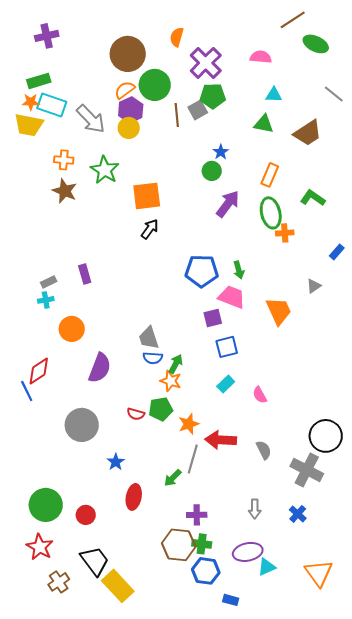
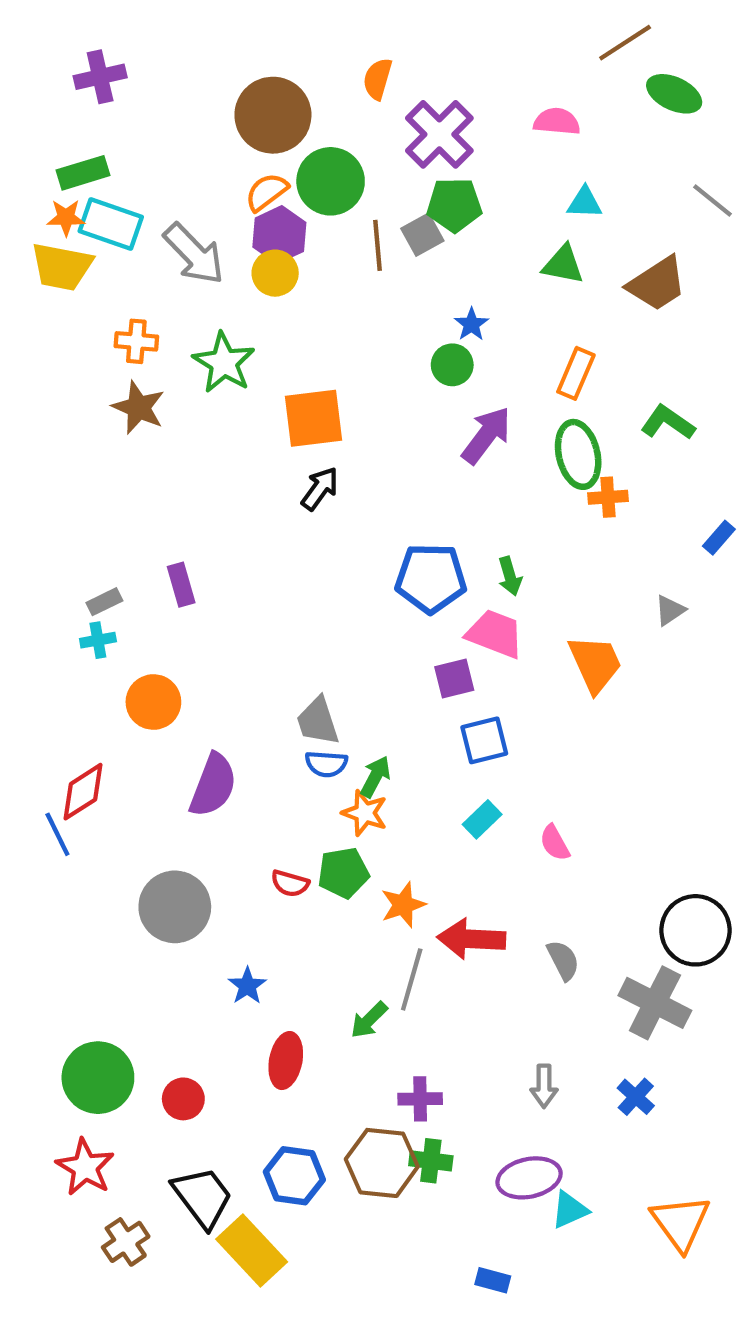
blue hexagon: (206, 571) -> (294, 1176), moved

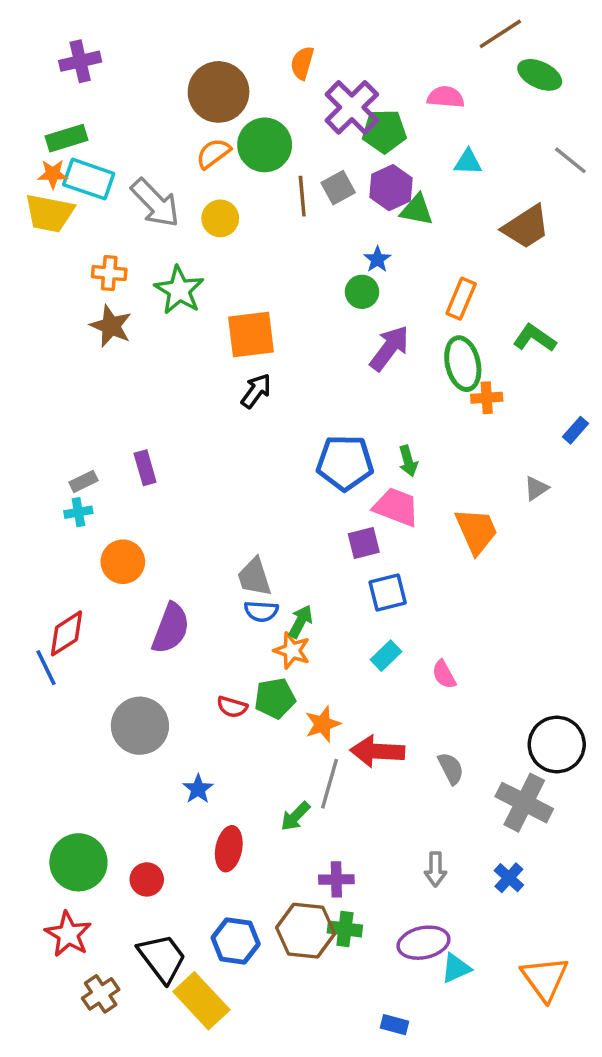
green pentagon: (454, 205) -> (384, 131), moved
purple hexagon: (279, 235) -> (391, 188), moved
green triangle: (563, 265) -> (417, 210), moved

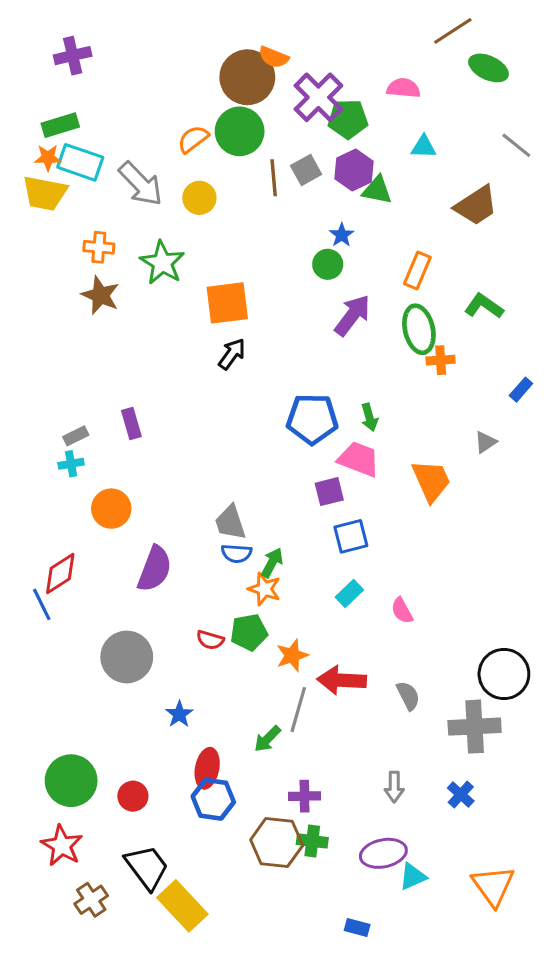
orange semicircle: (302, 63) -> (274, 57), turned -84
brown circle: (219, 92) -> (247, 77), moved
gray cross: (524, 803) -> (475, 727), turned -30
blue hexagon: (236, 941) -> (213, 799), moved

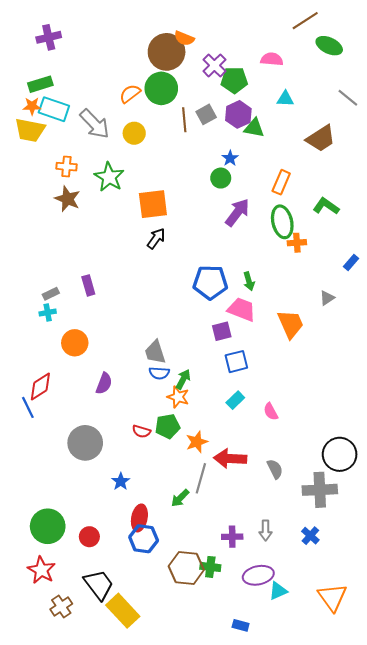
purple cross: (318, 97) -> (214, 65), size x0.7
purple semicircle: (155, 569) -> (104, 383), size x0.7
purple cross: (305, 796) -> (232, 537), moved

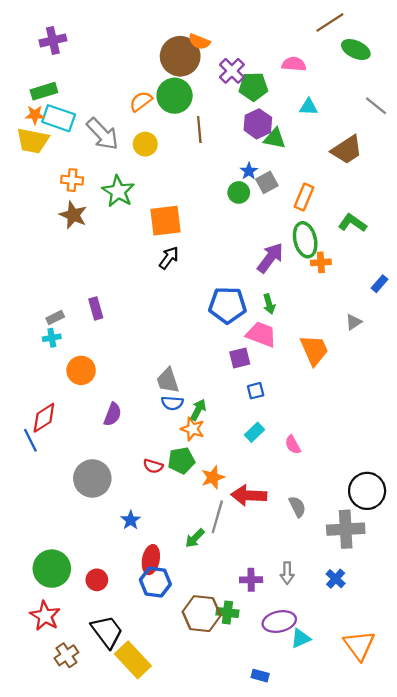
gray square: (206, 114) -> (267, 182), moved
purple arrow: (237, 212) -> (270, 258), moved
blue square: (236, 362) -> (256, 391), size x0.7

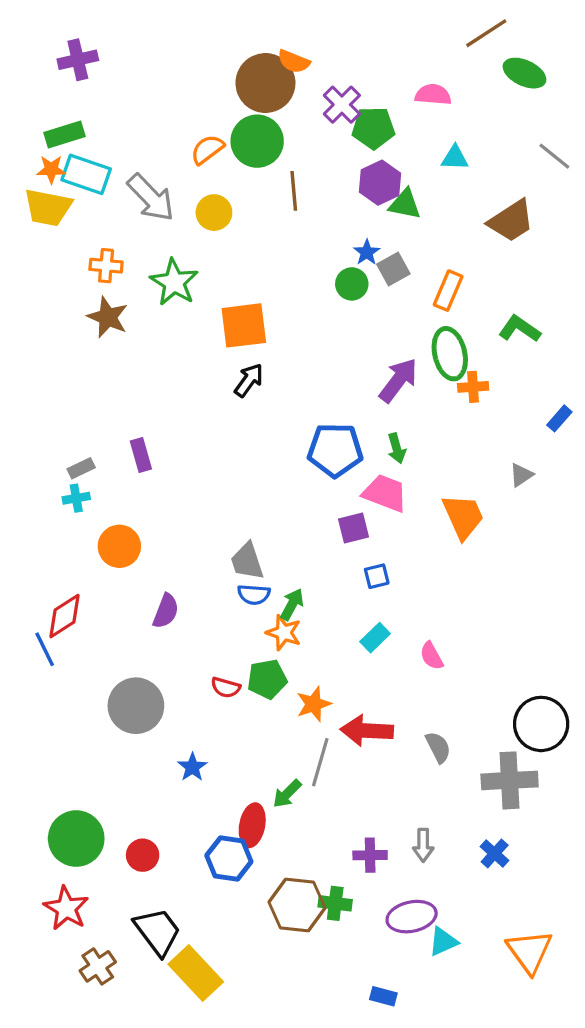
red ellipse: (151, 560) -> (252, 825), moved

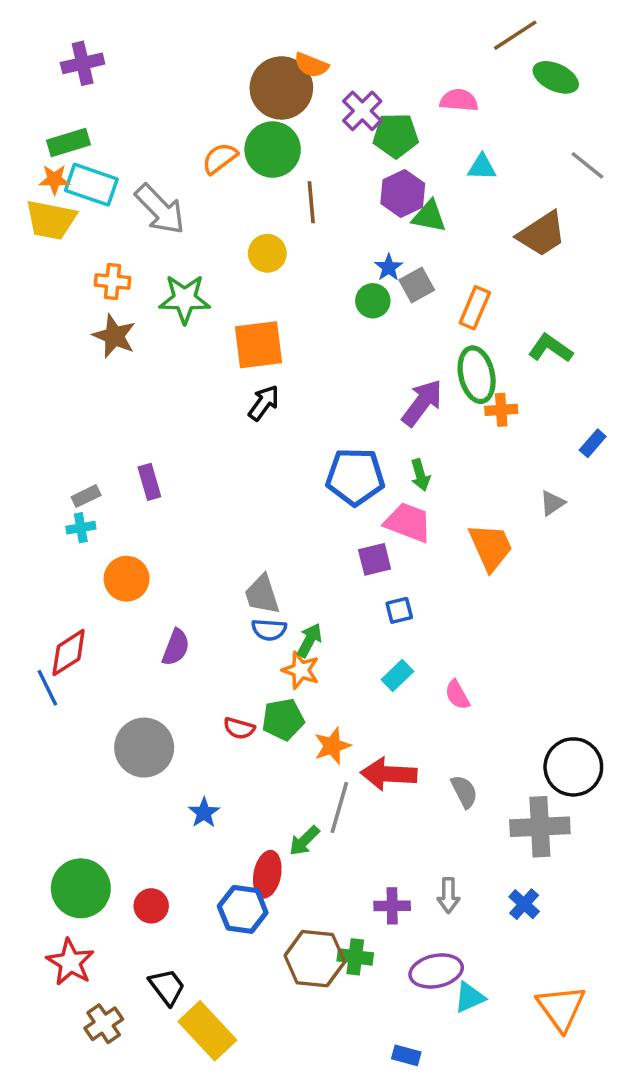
yellow circle: (214, 213) -> (267, 253), moved
green star: (174, 282) -> (185, 299), turned -30
black trapezoid: (158, 932) -> (167, 987), size x0.7

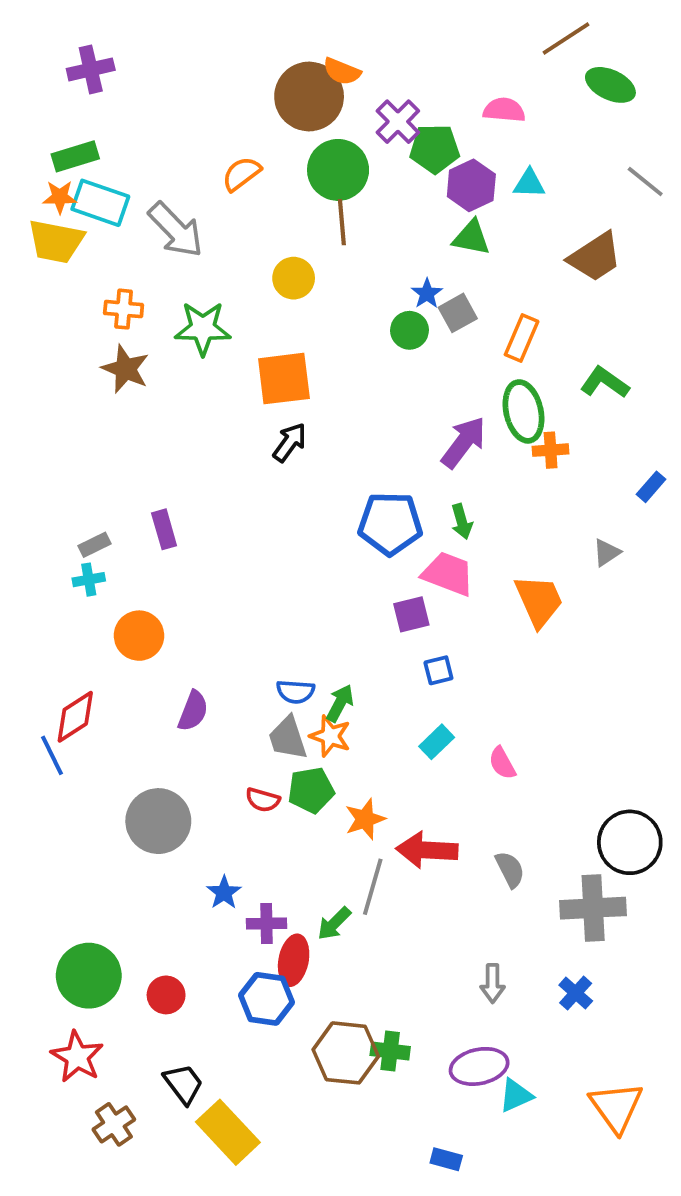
green circle: (273, 150) -> (338, 170), moved
purple hexagon: (403, 193) -> (471, 185), moved
gray trapezoid: (262, 595) -> (288, 738), moved
purple cross: (392, 906) -> (267, 923), moved

